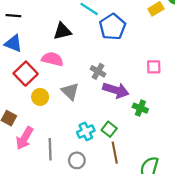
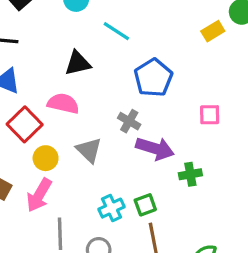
blue pentagon: (112, 27) -> (153, 78), moved
green cross: (140, 108) -> (190, 174), turned -32
green square: (109, 129) -> (145, 205), turned 32
pink arrow: (25, 138) -> (39, 195), moved

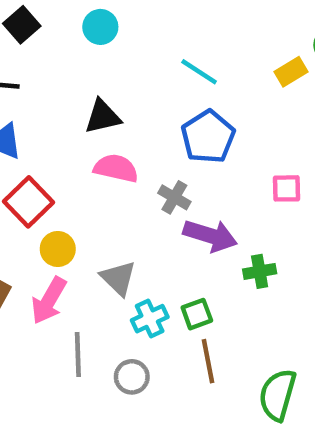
cyan line: (116, 31) -> (199, 72), moved
pink semicircle: (63, 103) -> (116, 168), moved
gray triangle: (89, 150) -> (118, 278), moved

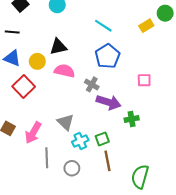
yellow circle: (58, 249) -> (37, 61), moved

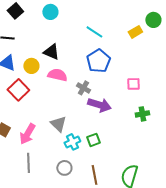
black triangle: (58, 47) -> (51, 52), turned 36
green cross: (132, 119) -> (142, 114), moved
gray line: (47, 158) -> (28, 163), moved
brown line: (107, 161) -> (94, 175), moved

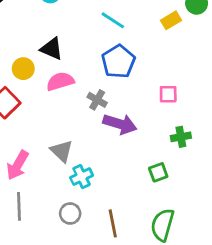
pink semicircle: (57, 75) -> (60, 81), turned -30
green square: (93, 140) -> (158, 172), moved

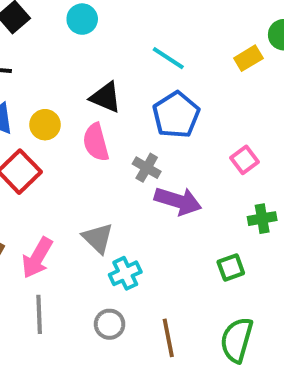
black triangle: (52, 49) -> (106, 97), moved
pink semicircle: (60, 81) -> (96, 142), turned -88
pink square: (168, 94) -> (245, 160), turned -36

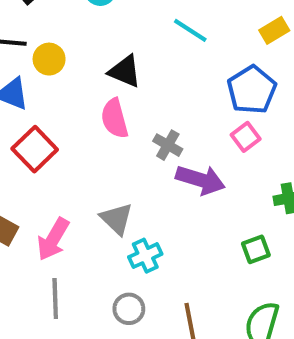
blue pentagon: (176, 115) -> (252, 90), moved
yellow circle: (45, 125) -> (49, 59), moved
pink square: (245, 160) -> (246, 137), moved

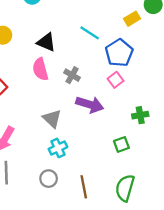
cyan line: (190, 30) -> (90, 33), moved
gray cross: (168, 145) -> (72, 75), moved
gray triangle: (117, 219) -> (52, 119), moved

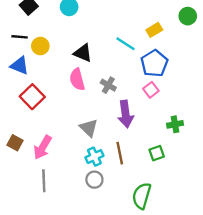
yellow rectangle: (132, 19) -> (154, 30), moved
purple arrow: (90, 105) -> (126, 114), turned 65
gray circle: (49, 179) -> (94, 180), moved
brown line: (84, 187) -> (120, 153), moved
green semicircle: (125, 188) -> (142, 196), moved

